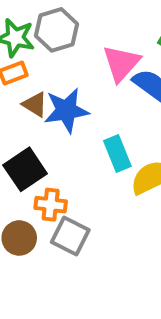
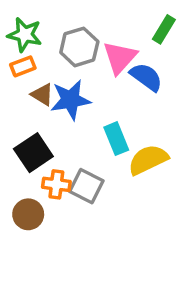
gray hexagon: (57, 30) -> (79, 47), moved
gray square: (70, 236) -> (86, 186), moved

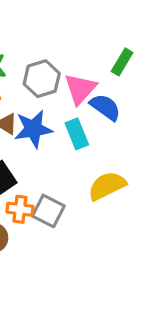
cyan rectangle: (116, 139) -> (77, 134), moved

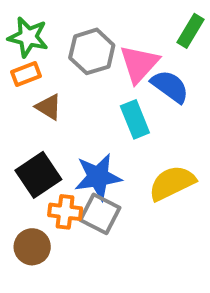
blue star: (33, 129) -> (98, 177), moved

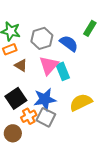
pink triangle: (139, 64) -> (49, 65), moved
blue semicircle: (170, 86) -> (69, 43), moved
orange cross: (65, 212) -> (29, 116), turned -35

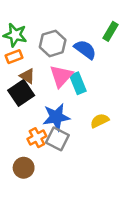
black square: (16, 98) -> (21, 93), moved
yellow semicircle: (81, 102) -> (100, 121), size x0.7
brown circle: (13, 133) -> (24, 168), moved

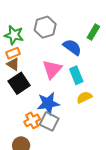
gray hexagon: (53, 43) -> (45, 27), moved
brown triangle: (27, 76) -> (13, 64), moved
cyan rectangle: (78, 83) -> (76, 75), moved
yellow semicircle: (100, 121) -> (84, 97), moved

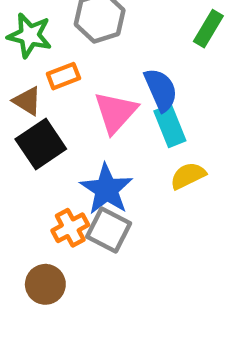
blue semicircle: (72, 47) -> (161, 90), moved, turned 30
orange rectangle: (13, 53) -> (63, 76), moved
blue star: (48, 103) -> (106, 189), turned -30

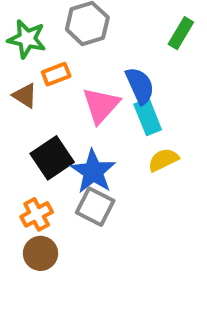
black square: (41, 144) -> (52, 158), moved
orange cross: (70, 228) -> (37, 214), moved

